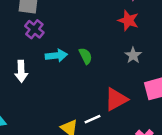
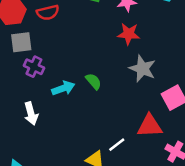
gray star: (133, 55) -> (143, 69), size x1.5
red triangle: (116, 99) -> (150, 126), moved, turned 40

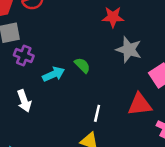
white line: (117, 145) -> (97, 113), moved, turned -35

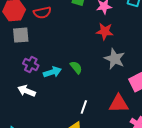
purple cross: (24, 55) -> (31, 64), moved
white arrow: (24, 101) -> (27, 91), turned 126

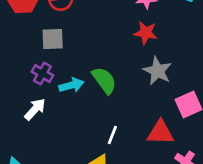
gray square: (21, 35) -> (53, 39), moved
green semicircle: (76, 67) -> (104, 80), size x1.5
white arrow: (27, 91) -> (35, 109), turned 108

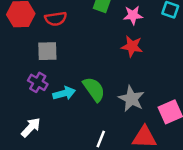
gray star: (158, 71) -> (131, 99), moved
white arrow: (35, 109) -> (31, 127), moved

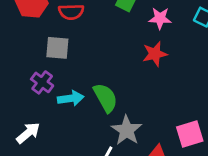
red star: (132, 46) -> (155, 54), turned -30
gray star: (131, 99) -> (127, 130), moved

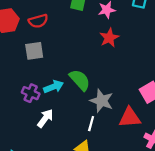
purple cross: (42, 82) -> (31, 93), moved
white arrow: (28, 133) -> (45, 118), moved

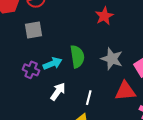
green semicircle: (80, 80) -> (77, 57), turned 35
gray star: (102, 101) -> (112, 59), moved
white arrow: (45, 118) -> (58, 92), moved

